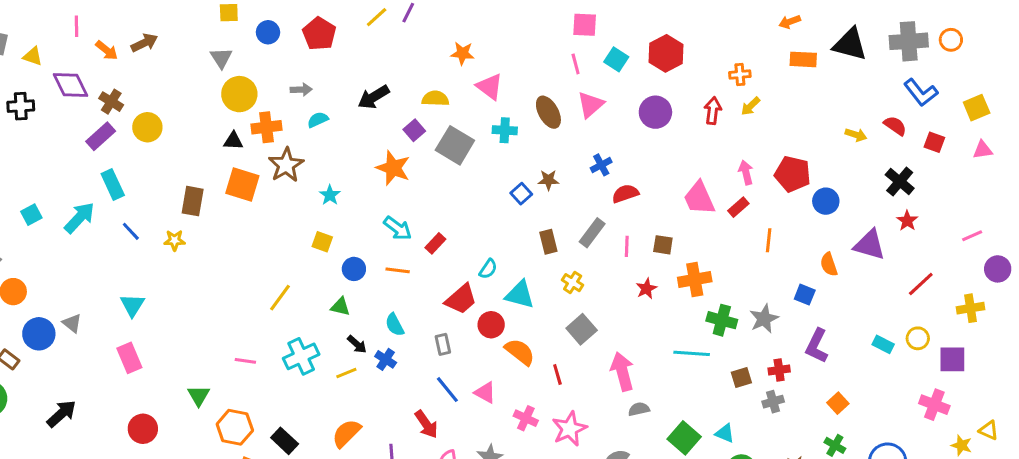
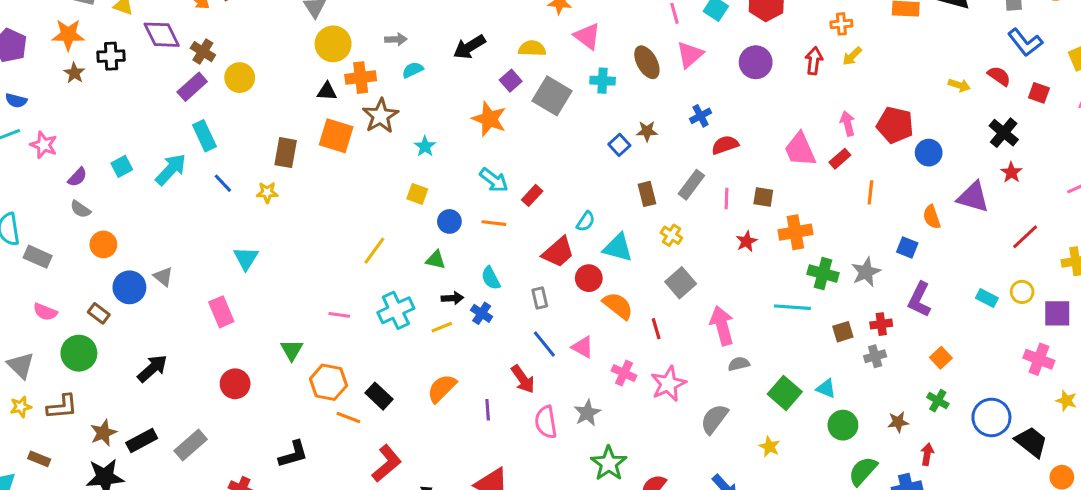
cyan triangle: (132, 305) -> (246, 258), moved
black arrow: (357, 344) -> (452, 298), turned -45

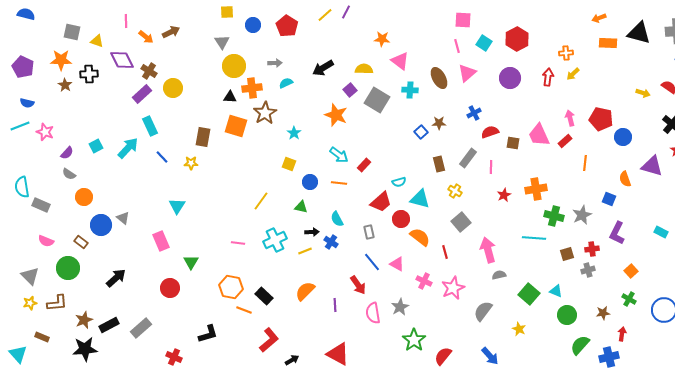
brown square: (763, 197) -> (513, 143), moved
cyan semicircle: (586, 221) -> (399, 182), turned 40
green triangle: (292, 350) -> (191, 262), moved

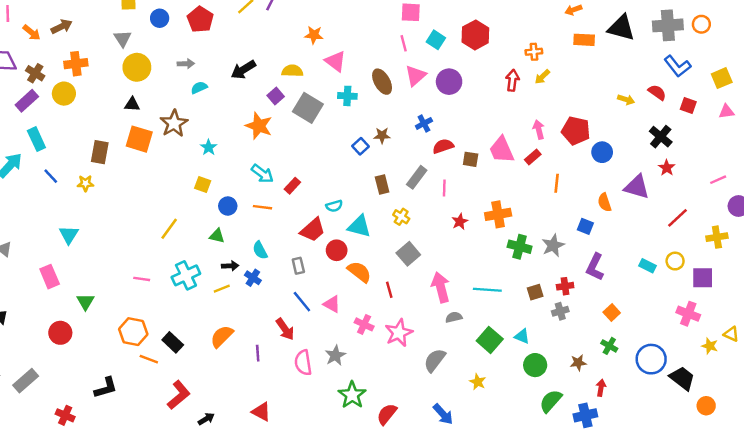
purple circle: (510, 78) -> (449, 82), moved
orange cross: (252, 88) -> (76, 64), moved
cyan line: (534, 238) -> (487, 290), moved
red triangle: (338, 354) -> (261, 412), size x0.7

